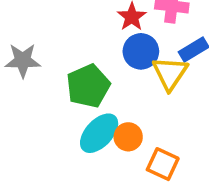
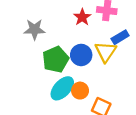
blue circle: (141, 51) -> (81, 55), moved
gray star: (23, 60) -> (34, 29), moved

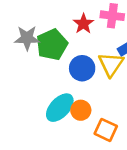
green pentagon: (56, 59) -> (52, 45), moved

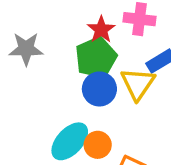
green pentagon: (52, 45) -> (96, 58), moved

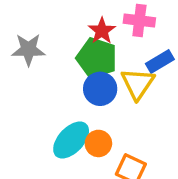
green pentagon: (96, 58) -> (97, 58), turned -30

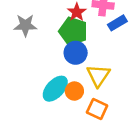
blue rectangle: (160, 61) -> (117, 23), moved
yellow triangle: (138, 84) -> (98, 75), moved

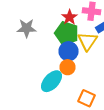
yellow triangle: (98, 75) -> (88, 41), moved
orange circle: (74, 91) -> (68, 67), moved

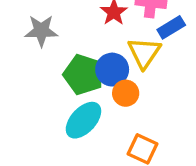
green pentagon: (66, 33) -> (83, 75), moved
orange circle: (68, 67) -> (126, 93), moved

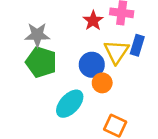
blue rectangle: (171, 27) -> (137, 45), moved, turned -42
green pentagon: (83, 75) -> (41, 62), moved

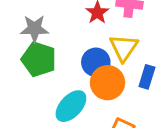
blue rectangle: (137, 45) -> (147, 77), moved
orange circle: (102, 83) -> (108, 83), size x1.5

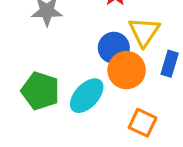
green pentagon: (39, 59) -> (40, 91), moved

